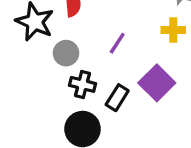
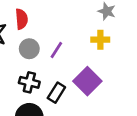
gray circle: (66, 53) -> (29, 49), moved

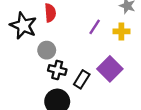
gray circle: (29, 49) -> (47, 50), moved
purple line: (56, 50) -> (95, 27), moved

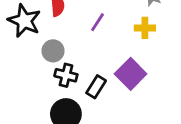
purple line: (95, 27) -> (98, 22), moved

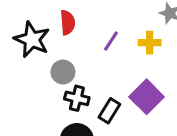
yellow cross: (145, 28) -> (150, 43), moved

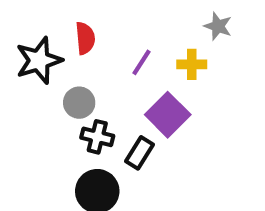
black star: (32, 40) -> (39, 60), turned 30
purple square: (147, 97) -> (168, 115), moved

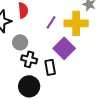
yellow cross: (192, 64) -> (76, 23), size x1.6
black rectangle: (140, 153) -> (50, 67), turned -42

